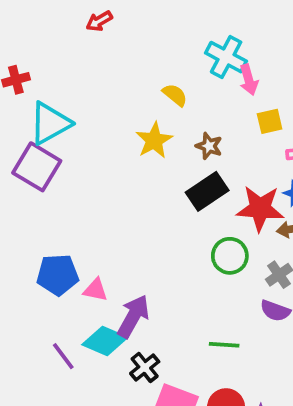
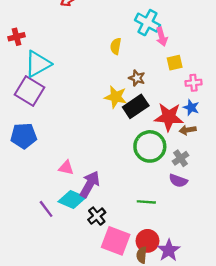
yellow semicircle: (175, 95) -> (116, 46), turned -119
yellow star: (154, 140) -> (116, 97), moved, turned -30
green circle: (230, 256) -> (150, 146), size x1.4
blue pentagon: (58, 275) -> (24, 136), moved

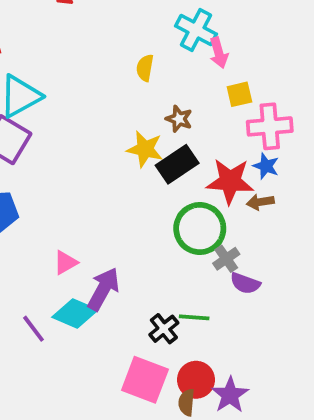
pink cross: (194, 83) -> (270, 126), size x1.6
gray cross: (181, 158) -> (226, 259), moved
pink triangle: (66, 168) -> (66, 263), turned -42
black cross: (97, 216) -> (164, 329), moved

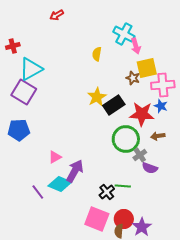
yellow square: (239, 94) -> (147, 68), size x1.5
brown star: (179, 119) -> (133, 78), moved
yellow star: (145, 149) -> (97, 97), turned 30
brown arrow: (260, 202) -> (158, 136), moved

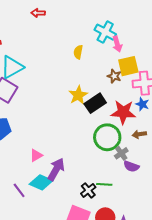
red arrow: (57, 15) -> (38, 13), turned 32

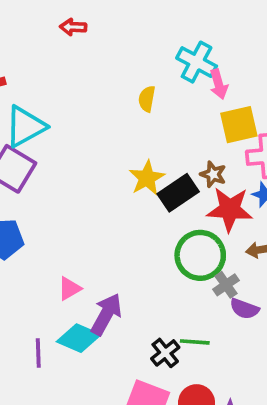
brown star: (114, 76) -> (213, 174), moved
purple line: (19, 190) -> (38, 353), turned 35

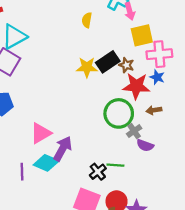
yellow star: (147, 178) -> (87, 67), turned 30
black rectangle: (178, 193) -> (108, 62), moved
pink triangle: (69, 289) -> (41, 133), size x1.5

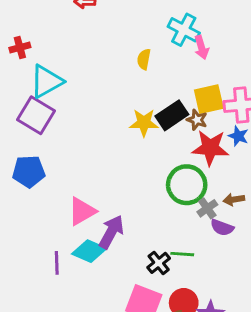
yellow square: (142, 35) -> (209, 99), moved
brown arrow: (154, 110) -> (234, 199), moved

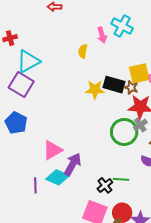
pink arrow: (201, 47) -> (102, 35), moved
yellow semicircle: (144, 59) -> (83, 51), moved
black rectangle: (172, 115) -> (114, 85), turned 50
blue pentagon: (29, 171) -> (16, 123), turned 30
gray cross: (207, 208) -> (140, 125), moved

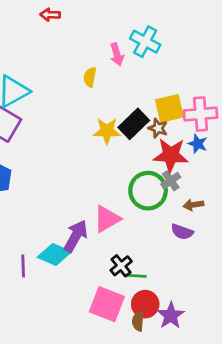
black rectangle: (114, 85) -> (134, 124), turned -60
pink triangle: (52, 150) -> (107, 219), moved
green line: (121, 179) -> (135, 276), moved

